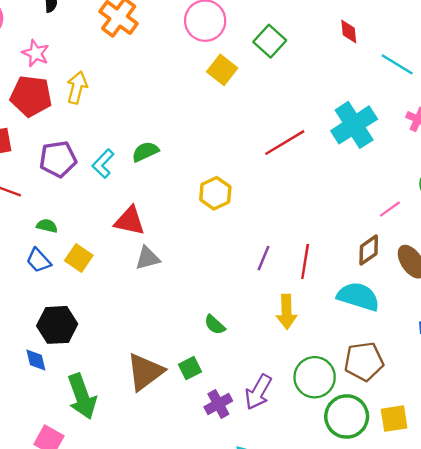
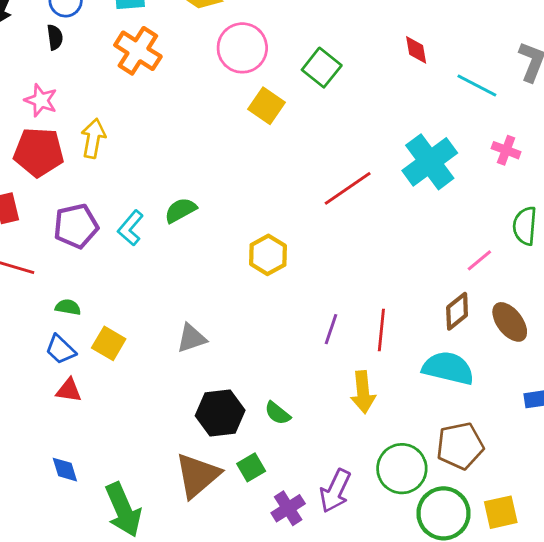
red triangle: (130, 221) -> (69, 390), moved, size x0.7
black hexagon: (57, 325) -> (220, 413), moved

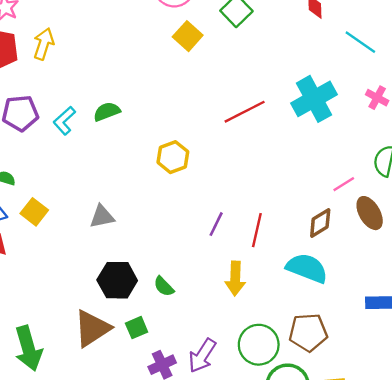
brown ellipse: (510, 322) -> (370, 213), moved

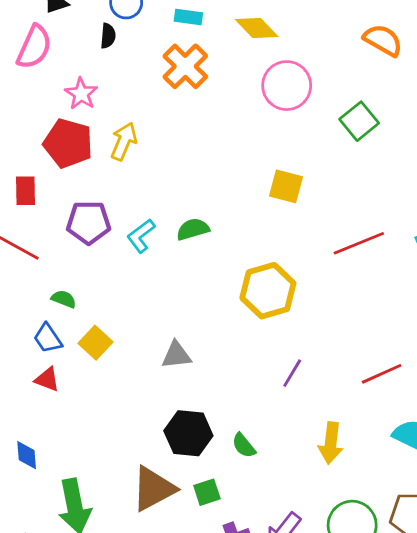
yellow square: (188, 36) -> (286, 186), moved, turned -32
yellow hexagon: (173, 157) -> (268, 291), size x1.4
purple line: (216, 224) -> (292, 373), moved
red line: (257, 230) -> (382, 374), moved, turned 48

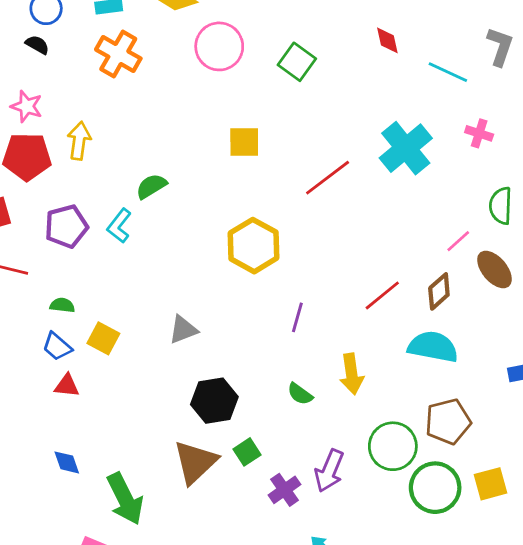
black semicircle: (108, 36) -> (37, 45), turned -50
green semicircle: (193, 229) -> (151, 186), moved
green semicircle: (244, 445) -> (300, 394), moved

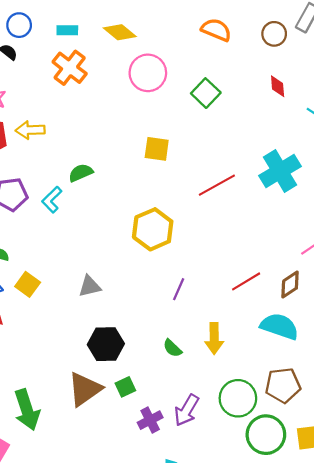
yellow arrow: (79, 141) -> (30, 130), turned -108

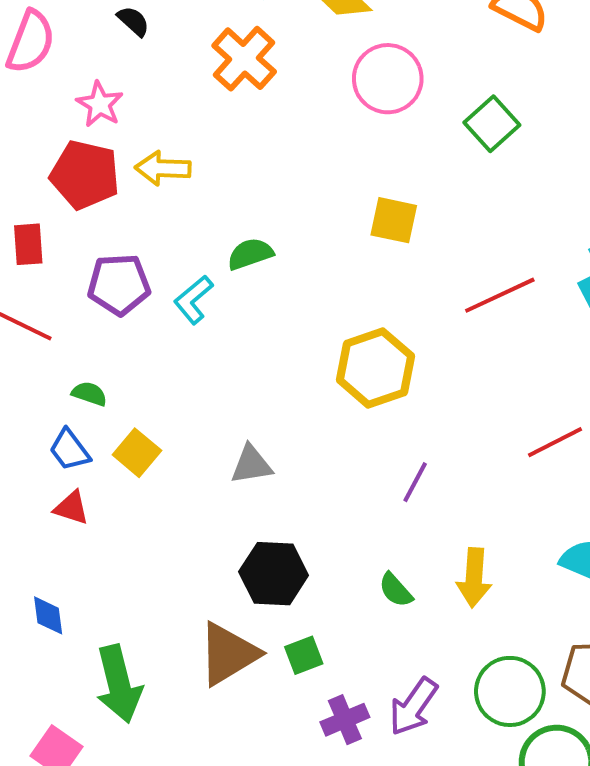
red line: (246, 281) -> (555, 442), moved

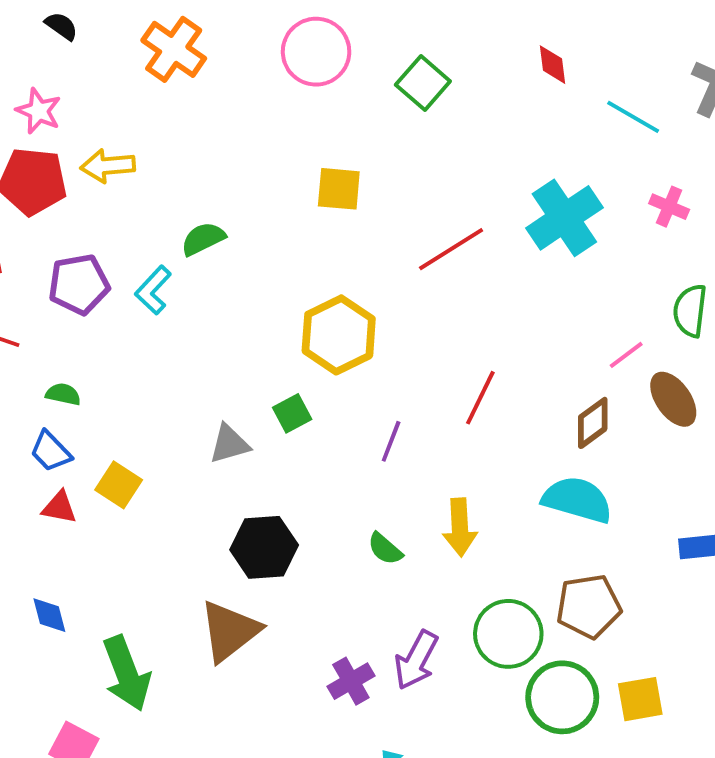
red line: (555, 442) -> (480, 398), moved, turned -30
yellow square: (137, 453) -> (119, 485), moved
green square: (304, 655) -> (292, 413), moved

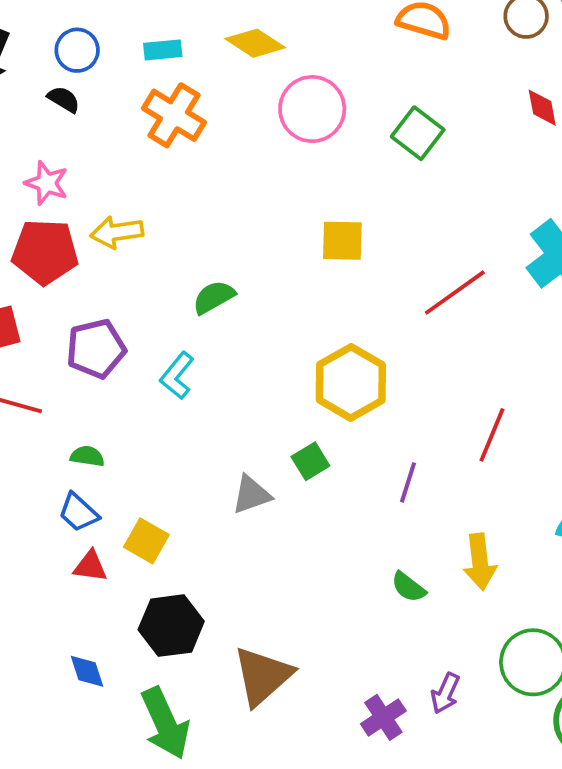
cyan L-shape: (153, 290) -> (177, 376), moved
black hexagon: (264, 547) -> (171, 626), moved
purple arrow: (416, 660) -> (445, 693), size x0.7

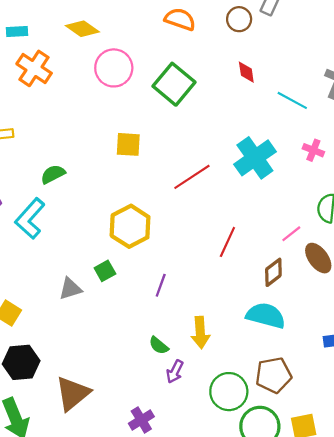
cyan rectangle: (163, 50) -> (17, 31), moved
green square: (418, 133) -> (174, 84), size x1.4
cyan L-shape: (177, 376) -> (30, 219), size x1.5
red line: (492, 435) -> (227, 242), moved
purple arrow: (445, 693) -> (175, 372), moved

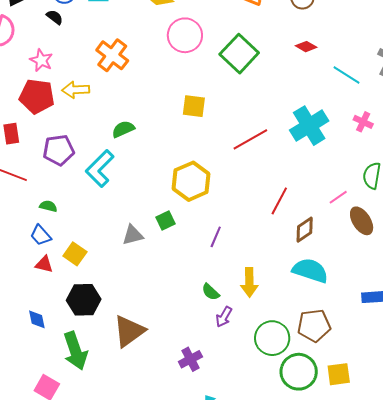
orange cross: (34, 68) -> (112, 55), moved
red diamond: (246, 72) -> (306, 47), turned -55
brown diamond: (273, 272) -> (305, 230), moved

